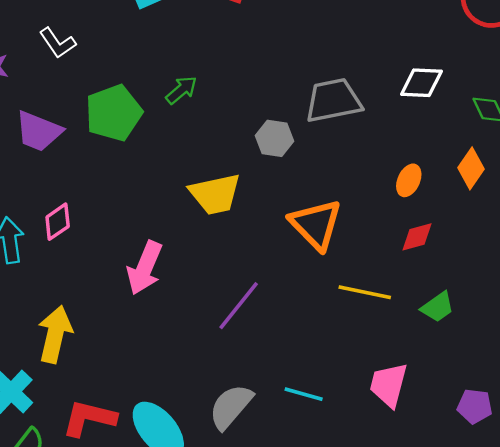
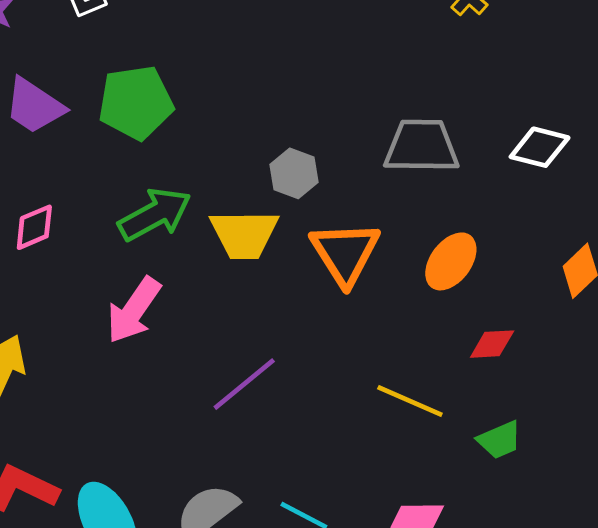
green arrow: (181, 90) -> (155, 214), moved, size x1.6
gray hexagon: (274, 138) -> (294, 173), moved
orange ellipse: (409, 180) -> (451, 261), moved, size x1.4
orange triangle: (316, 224) -> (345, 253), moved

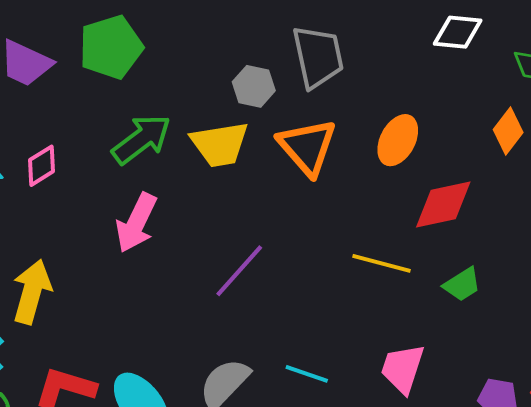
gray trapezoid: (422, 146) -> (318, 57), moved, turned 86
red diamond: (492, 344) -> (443, 205), size x1.6

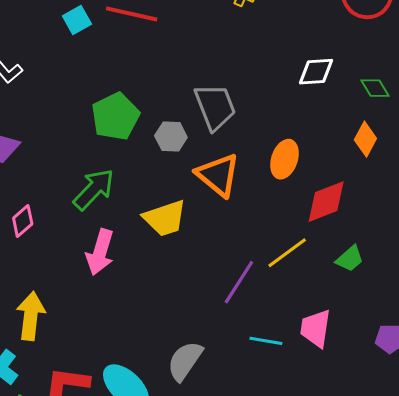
green pentagon: (111, 47) -> (115, 116), moved
yellow trapezoid: (220, 144) -> (165, 218), moved
yellow line: (381, 263) -> (287, 253), turned -42
purple line: (239, 271) -> (239, 282), moved
cyan line: (307, 374) -> (266, 341), moved

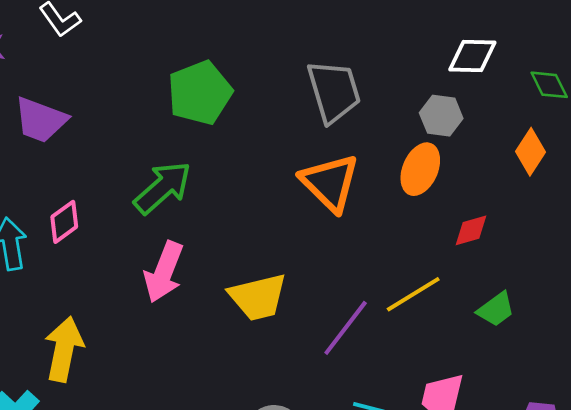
gray hexagon: (171, 136) -> (441, 116), moved
red diamond: (326, 202) -> (471, 230), size x0.6
yellow trapezoid: (165, 218) -> (258, 297), moved

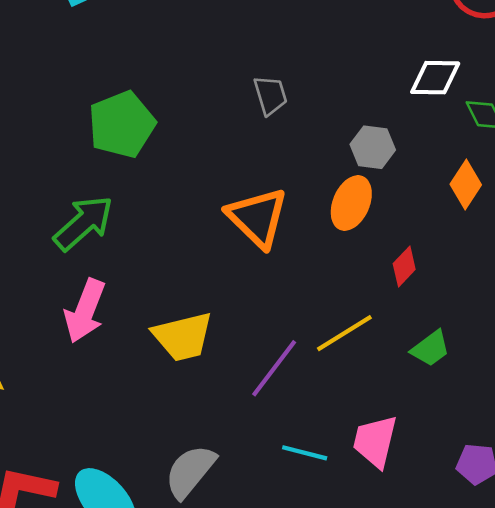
white diamond: (472, 56) -> (435, 78), moved
gray trapezoid: (334, 91) -> (270, 95), moved, size x0.6
red diamond: (471, 230) -> (404, 267), turned -30

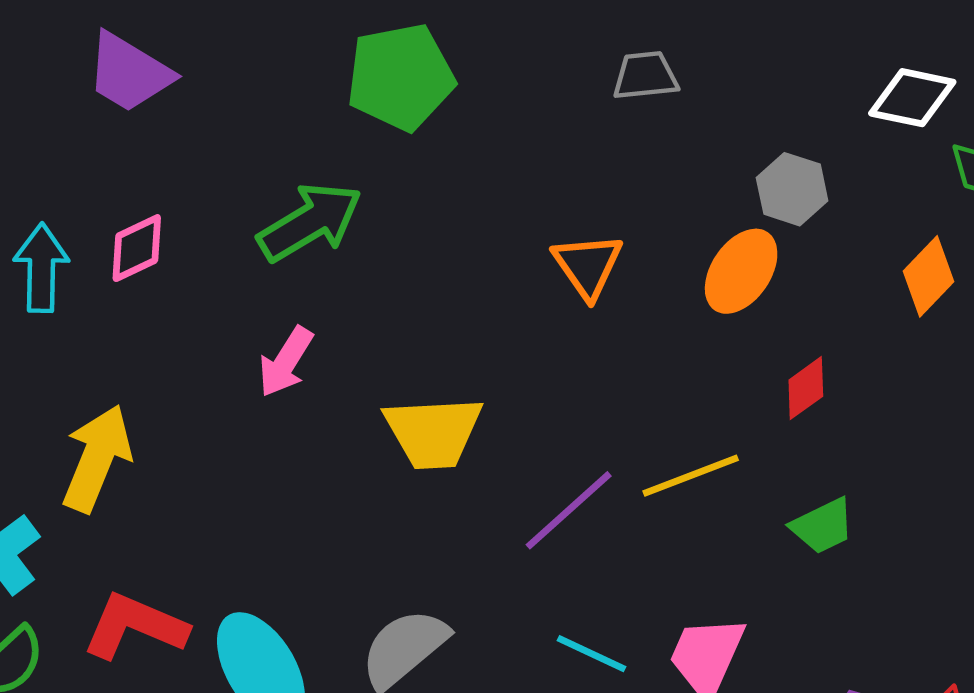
gray trapezoid: (270, 95) -> (645, 76), turned -90
orange triangle: (257, 217) -> (588, 266), size x0.7
pink arrow: (85, 311) -> (286, 362), size x0.7

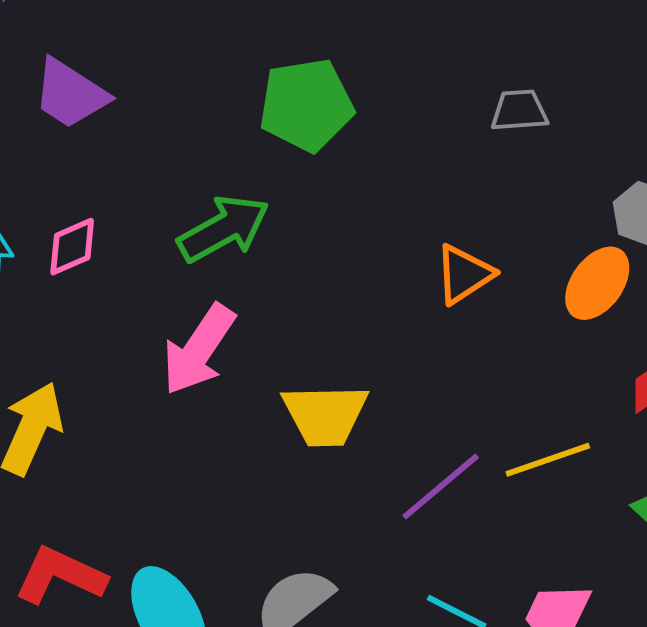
orange triangle: (588, 266) -> (464, 274), turned 30
pink arrow: (286, 362) -> (199, 350), size x1.5

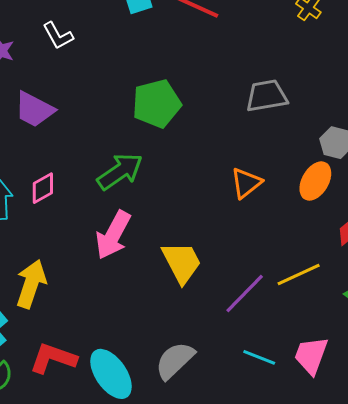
gray trapezoid: (519, 111) -> (267, 96), size x1.4
yellow trapezoid: (325, 415) -> (182, 262), turned -111

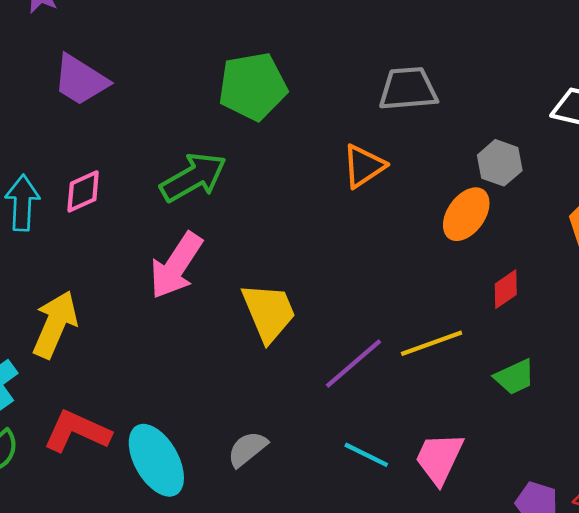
orange triangle: (246, 183) -> (364, 166), moved
gray semicircle: (175, 360) -> (247, 449), size x0.7

